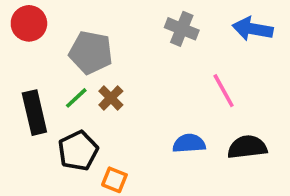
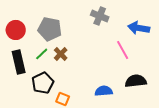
red circle: (29, 23) -> (16, 30), moved
blue arrow: (253, 29) -> (139, 28), moved
blue semicircle: (189, 143) -> (104, 91), moved

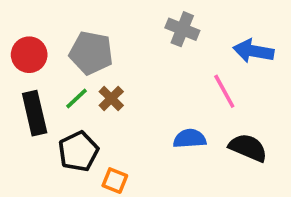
black semicircle: (136, 81) -> (248, 148), turned 30
blue semicircle: (104, 91) -> (190, 139), moved

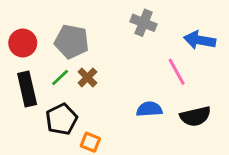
black semicircle: (248, 148) -> (195, 116), turned 144

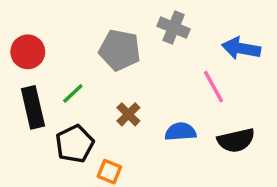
gray pentagon: (72, 42) -> (120, 50), moved
brown cross: (87, 77) -> (128, 114), moved

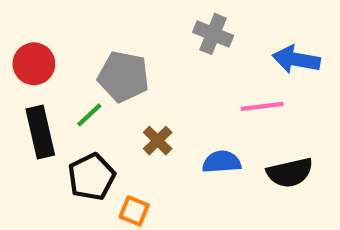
gray pentagon: (120, 50) -> (123, 77), moved
pink line: (213, 87) -> (262, 106), turned -68

